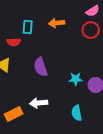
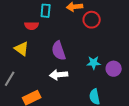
red circle: (91, 30) -> (92, 20), moved
white arrow: (39, 103) -> (59, 75), moved

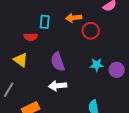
cyan star: (94, 63) -> (97, 65), moved
purple circle: (114, 69) -> (117, 70), moved

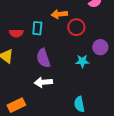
cyan rectangle: (45, 22) -> (37, 28), moved
purple circle: (117, 70) -> (100, 47), moved

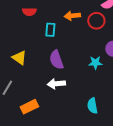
red circle: (76, 27) -> (96, 21), moved
red semicircle: (16, 33) -> (29, 12), moved

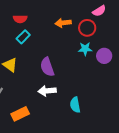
cyan rectangle: (50, 30) -> (23, 37), moved, turned 40
cyan star: (95, 63) -> (85, 49), moved
cyan semicircle: (92, 106) -> (75, 105), moved

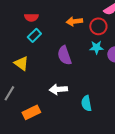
purple semicircle: (47, 67) -> (64, 55), moved

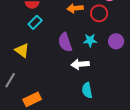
cyan star: (96, 47) -> (90, 40), moved
white arrow: (58, 89) -> (80, 64), moved

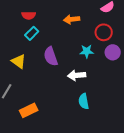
red circle: (99, 13) -> (104, 32), moved
purple semicircle: (65, 42) -> (51, 56), moved

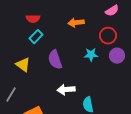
white arrow: (77, 75) -> (66, 90), moved

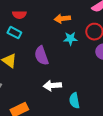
cyan rectangle: (36, 37) -> (14, 33), moved, turned 72
cyan star: (91, 55) -> (70, 39), moved

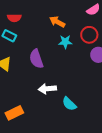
orange arrow: (62, 19) -> (57, 22), turned 35
cyan semicircle: (74, 101) -> (69, 104), turned -35

